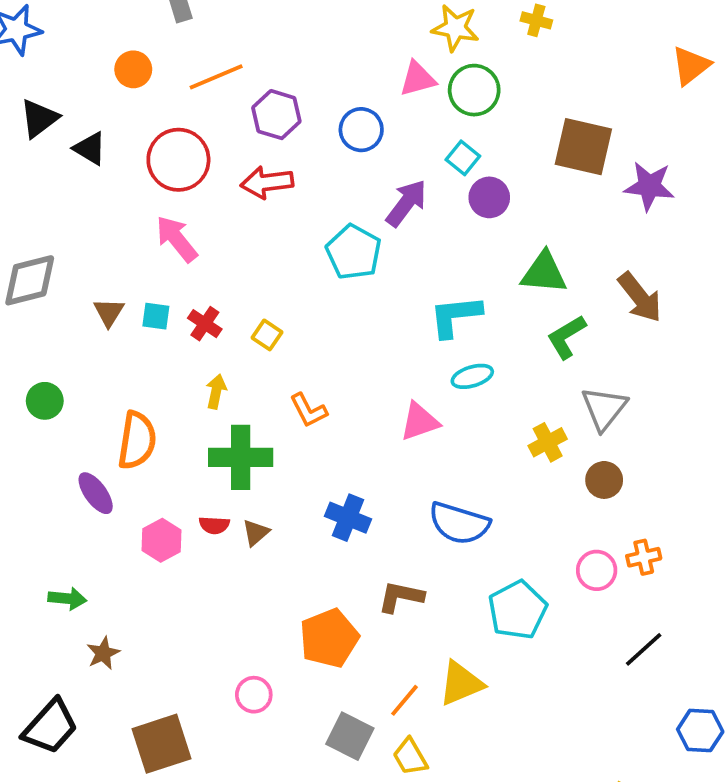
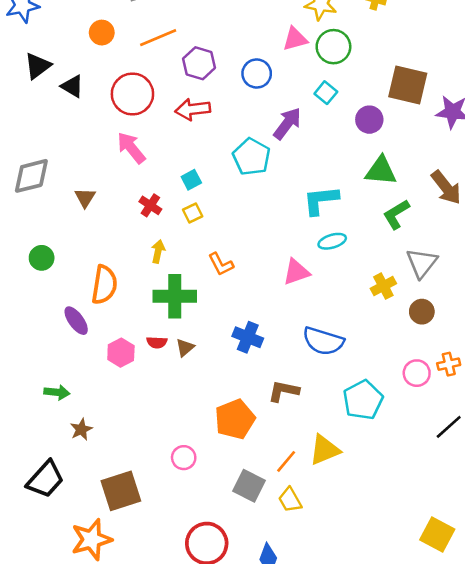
purple circle: (489, 197) -> (369, 120), moved
cyan square: (156, 316) -> (191, 180), moved, turned -36
yellow square: (267, 335) -> (193, 213), turned 30

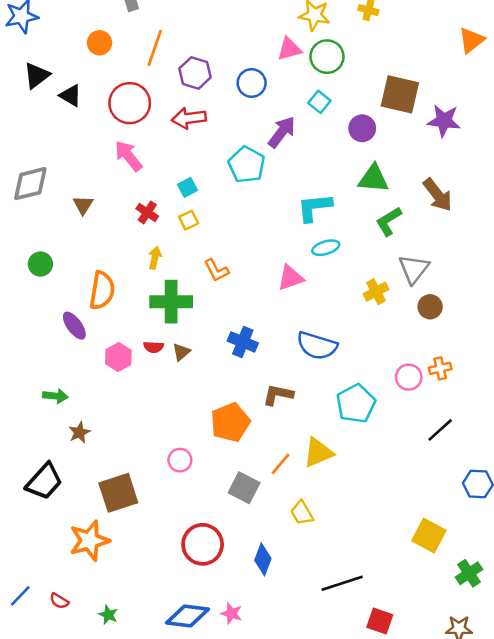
orange line: (158, 38) -> (155, 48), turned -48
brown circle: (422, 312) -> (430, 307), moved
yellow trapezoid: (290, 500) -> (302, 513), moved

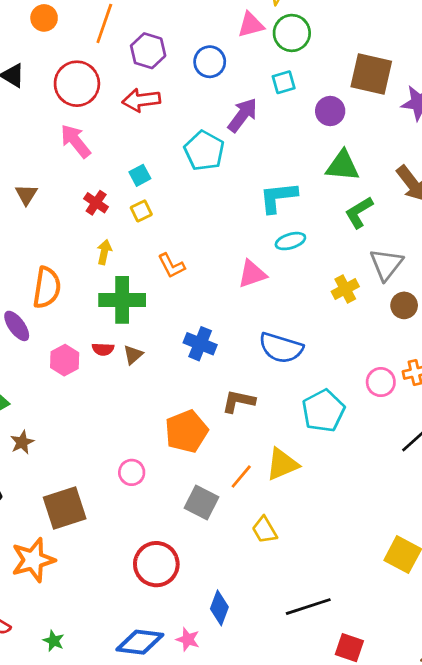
cyan square: (319, 102) -> (284, 82), turned 35
blue diamond: (263, 559) -> (219, 608), moved

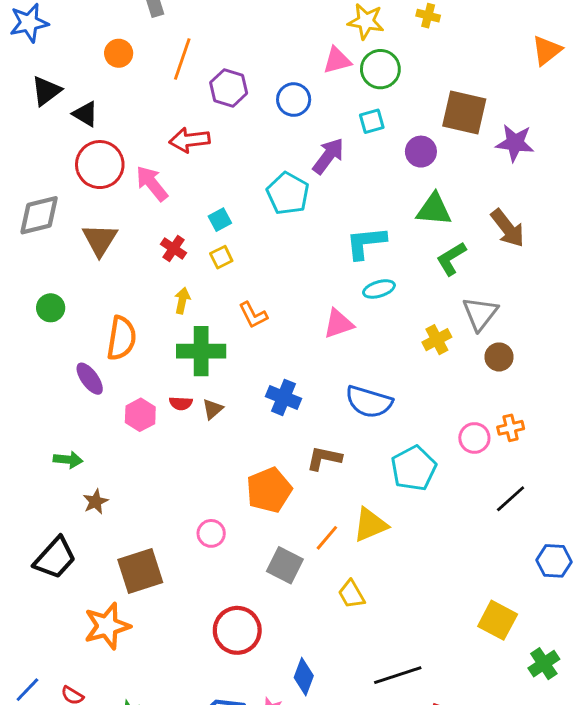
red circle: (77, 84) -> (100, 165), moved
red arrow: (141, 100) -> (189, 140), moved
brown triangle: (26, 195) -> (100, 240), size x1.5

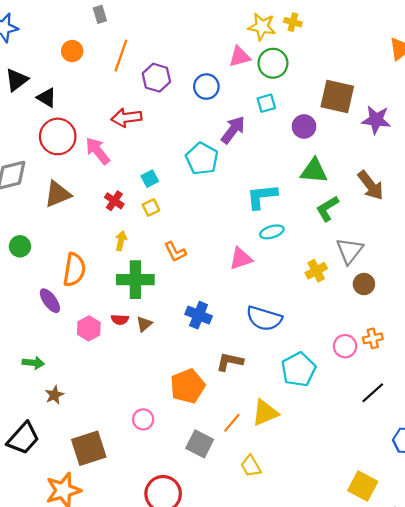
yellow cross: (428, 16) -> (293, 22), moved
brown triangle: (100, 240) -> (58, 194), turned 36

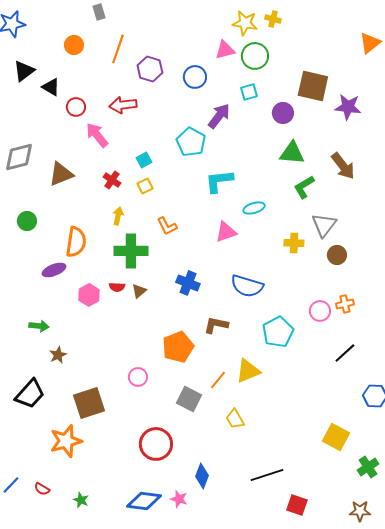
red circle: (58, 136) -> (76, 107), moved, size x0.6
cyan L-shape: (262, 196) -> (219, 181), moved
yellow cross: (316, 271) -> (294, 243), turned 30
purple ellipse: (50, 301) -> (54, 270), turned -75

